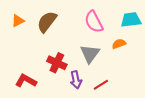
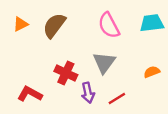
orange semicircle: (119, 44) -> (152, 72), moved

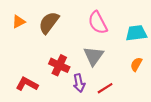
cyan trapezoid: (152, 23) -> (136, 33), moved
orange semicircle: (152, 72) -> (136, 64), turned -40

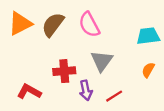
orange triangle: (19, 22) -> (20, 23), size x1.6
pink semicircle: (98, 23) -> (89, 25), moved
red cross: (59, 65) -> (64, 71), turned -30

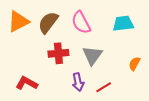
cyan trapezoid: (148, 36) -> (123, 24), moved
red cross: (64, 71) -> (58, 53), moved

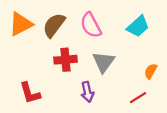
cyan trapezoid: (123, 24) -> (138, 26), turned 145
red L-shape: (27, 83) -> (30, 93), turned -135
red line: (104, 87) -> (138, 98), moved

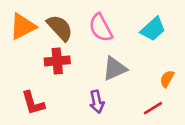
brown semicircle: (54, 25) -> (60, 28), turned 100
red cross: (66, 60) -> (57, 61), moved
gray triangle: (103, 62) -> (115, 69), turned 30

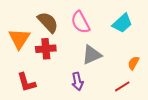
orange triangle: (23, 26) -> (19, 39), moved, turned -30

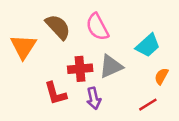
cyan trapezoid: (122, 23) -> (148, 45), moved
red cross: (46, 49) -> (80, 69), moved
red L-shape: (26, 82) -> (55, 93), moved

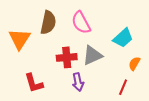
brown semicircle: (58, 27) -> (48, 23), turned 55
red L-shape: (55, 93) -> (34, 83), moved
red line: (148, 105) -> (123, 87), turned -35

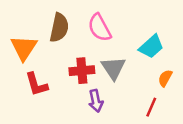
gray triangle: (92, 55) -> (113, 68), turned -40
red L-shape: (34, 83) -> (36, 84), moved

